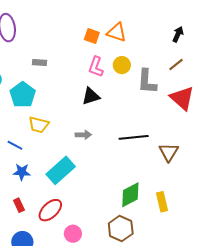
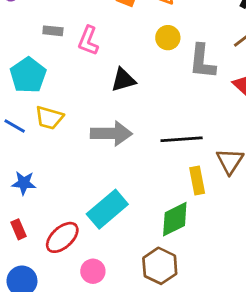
pink L-shape: (96, 67) -> (88, 41), moved
gray arrow: (83, 135) -> (111, 133), size x1.8
blue line: (15, 145) -> (15, 126), moved
cyan rectangle: (61, 170) -> (107, 209), moved
yellow rectangle: (162, 202) -> (197, 181), moved

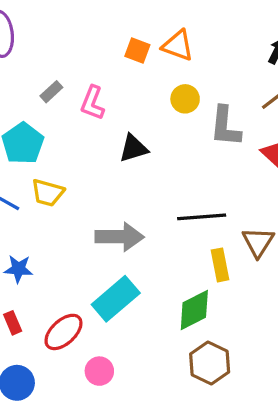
gray rectangle: (53, 31) -> (51, 92), turned -48
gray arrow: (111, 133) -> (120, 237), moved
brown hexagon: (160, 266) -> (210, 363), moved

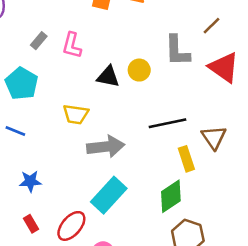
yellow circle: (185, 99) -> (139, 70), moved
black triangle: (134, 148) -> (108, 77), turned 35
yellow trapezoid: (48, 193) -> (76, 114), moved

